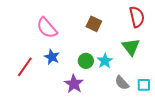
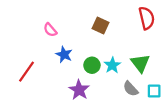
pink semicircle: (47, 28) -> (50, 30), size x0.6
green triangle: (131, 47) -> (140, 63), moved
blue star: (52, 57) -> (64, 54), moved

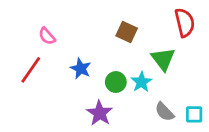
pink semicircle: (50, 30) -> (47, 36), moved
green triangle: (140, 63) -> (163, 59), moved
red line: (27, 72) -> (31, 70), moved

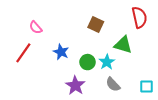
green triangle: (163, 59) -> (123, 45), turned -36
gray semicircle: (164, 112) -> (113, 84), moved

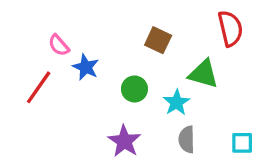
blue star: (61, 52) -> (86, 67), moved
green circle: (88, 62) -> (134, 89), moved
gray semicircle: (113, 84) -> (187, 139), turned 42

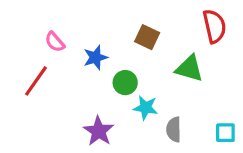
blue star: (86, 67) -> (95, 57), moved, turned 30
cyan star: (177, 102) -> (146, 108), moved, turned -30
purple star: (124, 141) -> (99, 131), moved

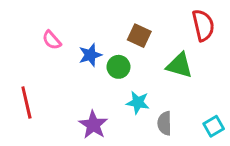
red line: (36, 81) -> (26, 103), moved, turned -48
green circle: (125, 83) -> (119, 67), moved
cyan square: (225, 133) -> (214, 126), turned -30

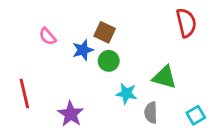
brown square: (139, 36) -> (105, 32), moved
green triangle: (179, 65) -> (164, 77), moved
purple star: (93, 125) -> (71, 114), moved

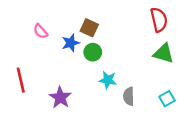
green triangle: (164, 77) -> (164, 53), moved

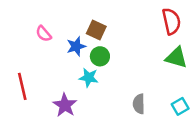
cyan star: (108, 80) -> (89, 78), moved

